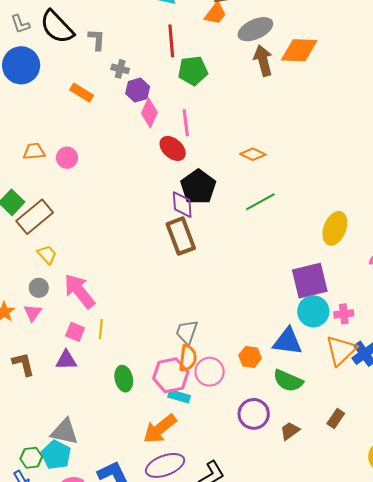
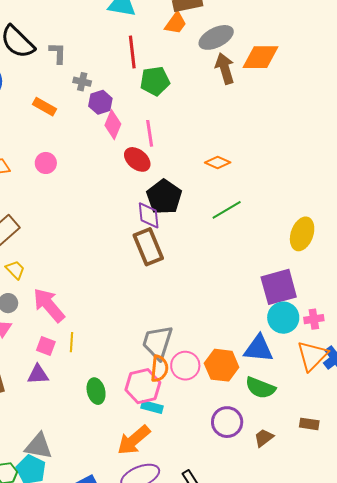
pink circle: (67, 158) -> (46, 163), moved
gray trapezoid: (187, 332) -> (158, 342), size x1.4
orange hexagon: (250, 357) -> (222, 365), size x1.5
pink circle: (210, 372) -> (185, 366), moved
brown rectangle: (336, 419) -> (309, 424), turned 66

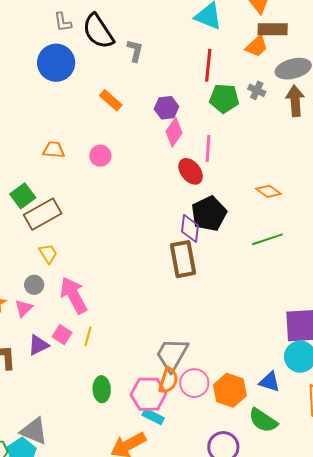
gray cross: (82, 82) -> (257, 90), moved
blue triangle: (259, 349) -> (269, 382), size x0.7
purple triangle: (38, 374) -> (38, 345), moved, turned -35

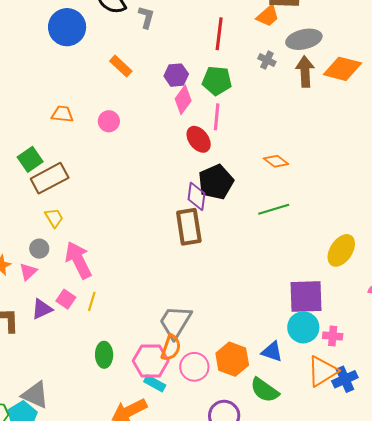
green pentagon: (224, 98) -> (217, 81), moved
pink circle: (194, 383) -> (194, 367), moved

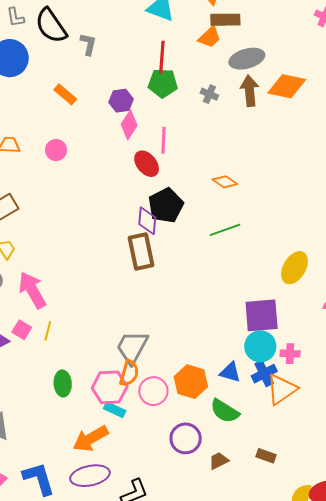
gray cross: (267, 60) -> (209, 94), moved
green pentagon: (217, 81) -> (163, 83), moved
blue cross: (345, 379) -> (264, 374), moved

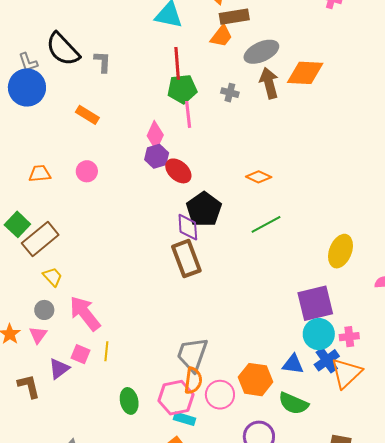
gray L-shape: (15, 17) -> (28, 62), moved
purple hexagon: (121, 101) -> (157, 156), moved
pink line: (163, 140) -> (188, 114), moved

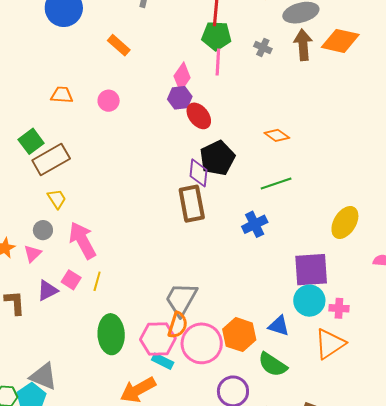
blue cross: (327, 360) -> (255, 224), moved
pink circle: (220, 395) -> (202, 343), size x1.4
green ellipse: (129, 401) -> (111, 334), size x1.5

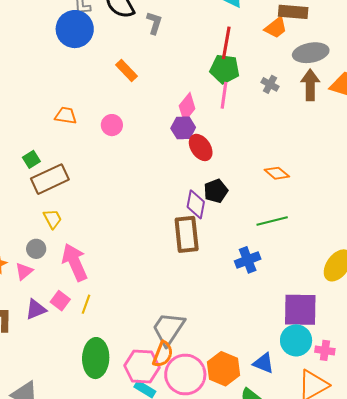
green square: (31, 141) -> (31, 159), size x0.7
black pentagon: (217, 158) -> (216, 191), size x0.7

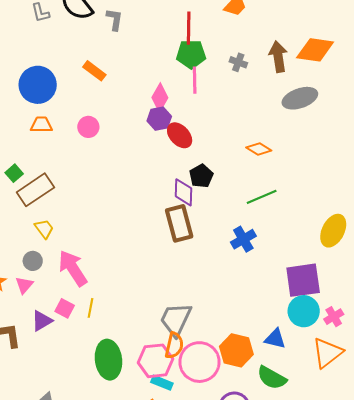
blue circle: (75, 29) -> (38, 85), moved
gray ellipse: (311, 53) -> (300, 98), moved
pink cross: (325, 350) -> (334, 317), turned -30

